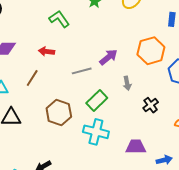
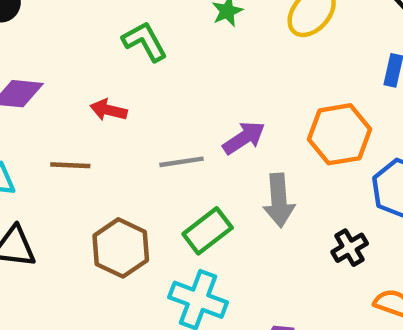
brown line: (32, 78) -> (70, 165), turned 54
gray arrow: (127, 83) -> (279, 200), size x1.6
black cross: (151, 105) -> (350, 248), moved

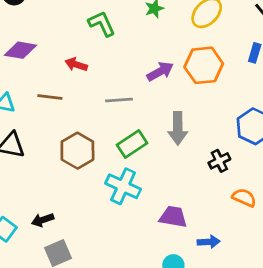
orange hexagon: (339, 134) -> (204, 65), moved
purple arrow: (244, 138) -> (160, 71), moved

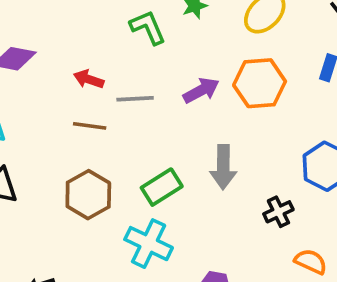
green L-shape: (102, 24) -> (148, 27), moved
brown line: (50, 97) -> (90, 126), moved
gray line: (119, 100) -> (135, 99), moved

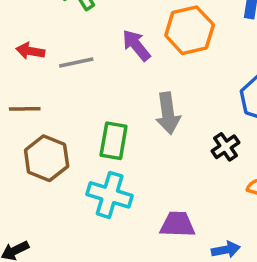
purple arrow: (201, 90) -> (136, 45), turned -92
brown line: (90, 126) -> (25, 109), moved
green rectangle: (162, 187) -> (114, 141), turned -39

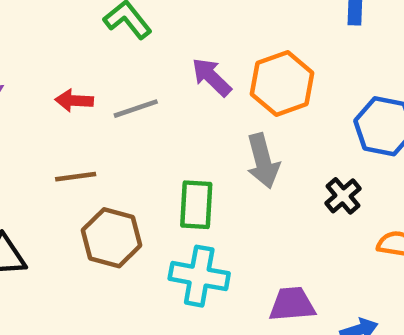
orange hexagon: (190, 30) -> (282, 84), moved

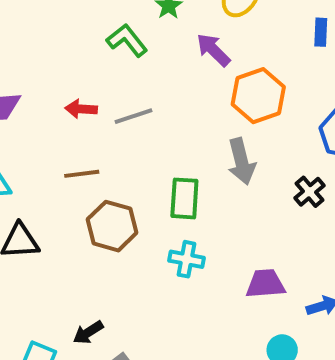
purple arrow: (211, 77) -> (213, 50), moved
cyan cross: (199, 276) -> (186, 259), size x0.7

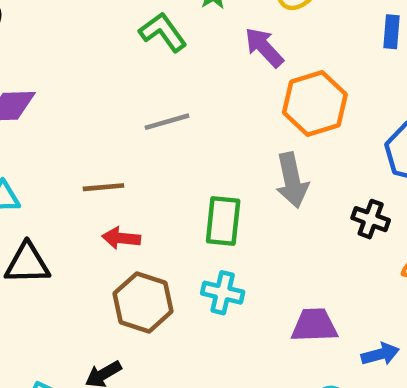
red arrow: (81, 109) -> (121, 238), moved
black cross: (309, 192) -> (371, 219), turned -32
brown hexagon: (112, 226) -> (143, 302), moved

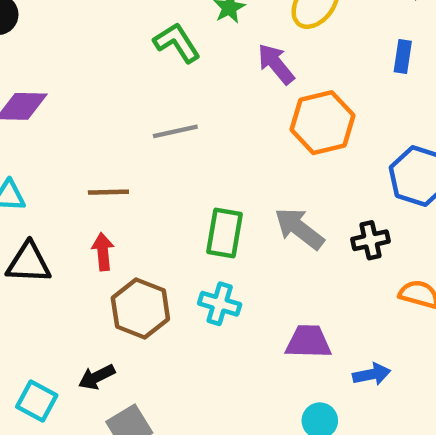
gray arrow: (292, 180) -> (299, 229), moved, turned 136
black cross: (371, 219) -> (370, 240), turned -36
red arrow: (121, 238) -> (103, 252), moved, turned 75

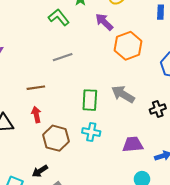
black cross: (370, 240) -> (158, 109), moved

